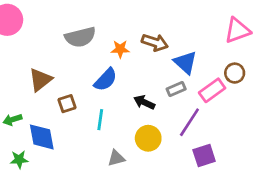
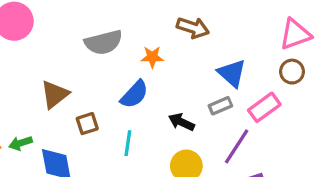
brown arrow: (155, 42) -> (193, 28), moved
brown circle: (235, 73) -> (292, 72), moved

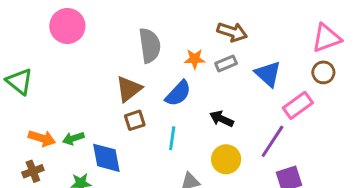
gray semicircle: (103, 42) -> (150, 45), turned -84
brown triangle: (55, 94) -> (129, 89), moved
gray rectangle: (220, 106) -> (226, 63), moved

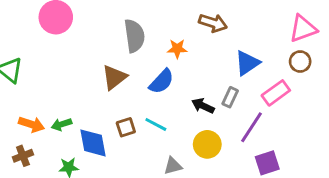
gray rectangle: (226, 63) -> (230, 97), moved, turned -42
blue triangle: (268, 74) -> (247, 63), turned 44
brown square: (135, 120) -> (126, 127), moved
cyan line: (172, 138) -> (156, 124), turned -70

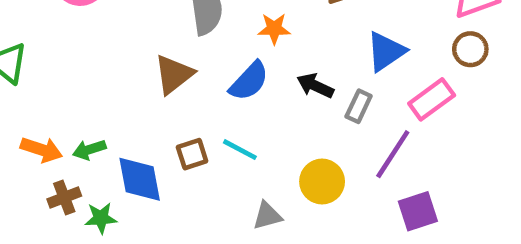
black arrow: (203, 106) -> (315, 86), moved
brown cross: (23, 156) -> (64, 197), moved

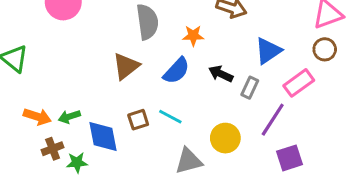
gray triangle: (267, 216) -> (189, 161), size x1.4

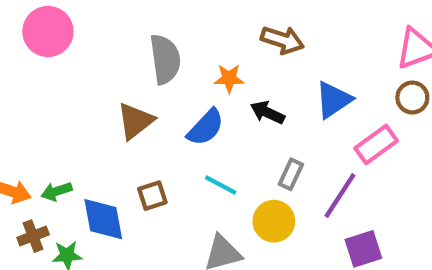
black arrow: (221, 74) -> (267, 112), moved
gray rectangle: (250, 88) -> (291, 174), moved
cyan line: (170, 117) -> (221, 185), moved

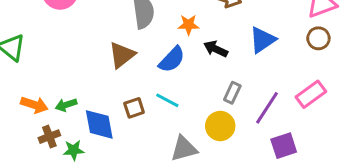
pink rectangle: (376, 144) -> (311, 94), moved
cyan line: (221, 185) -> (167, 100), moved

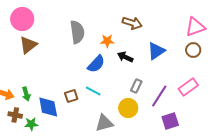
brown triangle: (122, 55) -> (28, 45), moved
green arrow: (66, 105) -> (26, 94), turned -88
brown cross: (49, 137) -> (15, 115), turned 32

